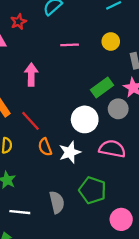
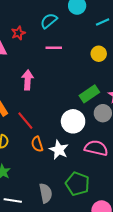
pink line: (70, 45) -> (54, 48), moved
white star: (70, 152) -> (59, 150), turned -30

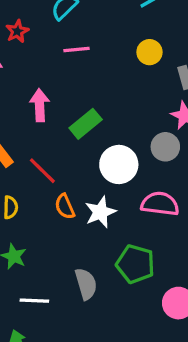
green rectangle: (89, 94) -> (86, 124), moved
white star: (59, 150) -> (100, 212), turned 30

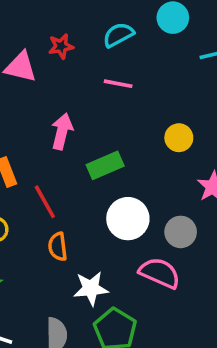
yellow circle: (149, 52) -> (179, 138), moved
gray circle: (165, 147) -> (181, 232), moved
white star: (100, 212) -> (91, 288), moved

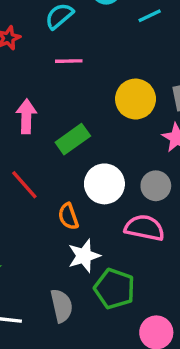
yellow circle: (179, 138) -> (136, 99), size x1.5
orange semicircle: (58, 247) -> (68, 216), moved

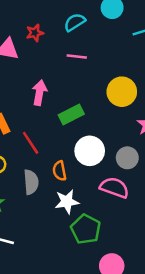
gray semicircle: (62, 306) -> (31, 182), moved

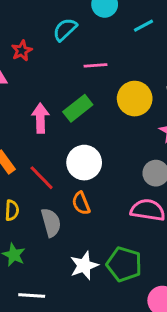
pink line: (77, 56) -> (96, 65), moved
green rectangle: (71, 114) -> (78, 108), moved
white circle: (90, 151) -> (84, 163), moved
white star: (67, 202) -> (84, 266), moved

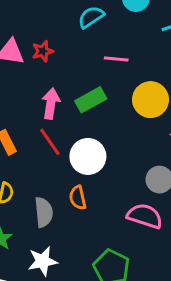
red star: (22, 51) -> (43, 51), moved
red line: (42, 178) -> (50, 142), moved
white star: (84, 266) -> (43, 261), moved

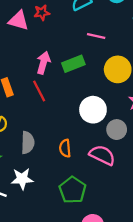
red star: (43, 51) -> (42, 13), moved
white circle: (88, 156) -> (93, 110), moved
orange semicircle: (78, 198) -> (65, 148), moved

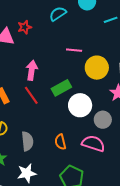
pink line: (96, 36) -> (74, 50), moved
green rectangle: (73, 64) -> (61, 88), moved

